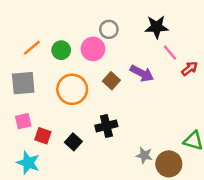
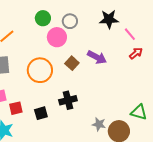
green circle: (61, 50) -> (43, 18), moved
pink line: (170, 53) -> (130, 34), moved
red square: (43, 136) -> (16, 108), turned -32
black square: (73, 142) -> (41, 113), turned 32

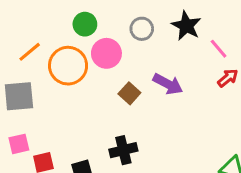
black star: (109, 19) -> (186, 26), turned 30
gray circle: (70, 21) -> (142, 29), moved
orange circle: (40, 70) -> (68, 66), moved

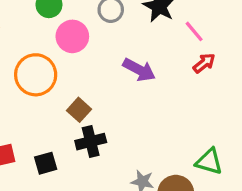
orange circle: (68, 66) -> (36, 75), moved
brown square: (129, 93) -> (79, 110), moved

